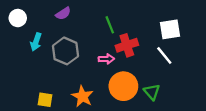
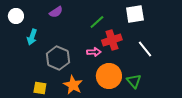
green line: (110, 25) -> (97, 22), turned 70
white square: (170, 29) -> (135, 14), moved
gray hexagon: (65, 51) -> (58, 58), moved

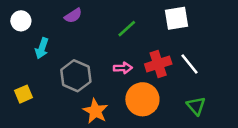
red cross: (112, 40) -> (158, 64), moved
green triangle: (134, 81) -> (196, 106), moved
yellow square: (40, 88) -> (24, 94), moved, turned -32

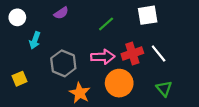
pink arrow: (123, 68) -> (103, 57), size x1.5

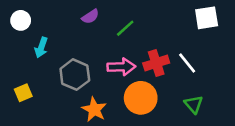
purple semicircle: (61, 13) -> (90, 17), moved
white square: (148, 15) -> (207, 18), moved

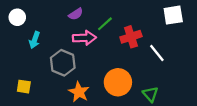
red cross: (156, 63) -> (131, 37), moved
pink arrow: (121, 67) -> (84, 38), moved
yellow square: (23, 93) -> (24, 87), moved, turned 32
green triangle: (194, 104) -> (150, 94), moved

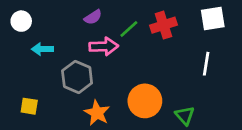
red cross: (131, 37) -> (164, 25), moved
cyan arrow: (35, 40) -> (42, 49), turned 70
white line: (157, 53) -> (206, 64), moved, turned 48

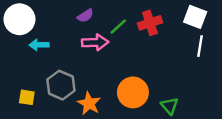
white square: (213, 18) -> (195, 17), turned 30
white circle: (21, 21) -> (19, 19), size x1.6
white line: (206, 64) -> (200, 46), moved
gray hexagon: (77, 77) -> (61, 85), moved

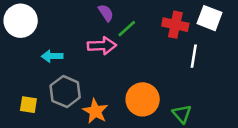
purple semicircle: (85, 16) -> (106, 13), moved, turned -91
red cross: (150, 23) -> (175, 25), moved, turned 30
cyan arrow: (39, 45) -> (52, 56), moved
white line: (200, 46) -> (194, 56), moved

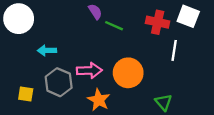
green line: (127, 29) -> (114, 26), turned 66
pink arrow: (102, 46) -> (89, 70), moved
orange circle: (143, 99) -> (128, 73), moved
orange star: (95, 111) -> (99, 100), moved

